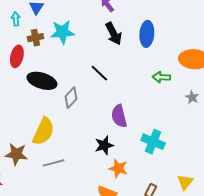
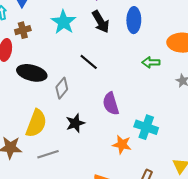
cyan star: (62, 32) -> (64, 22), moved, turned -30
black star: (104, 145) -> (75, 123), moved
orange star: (118, 168) -> (122, 145), moved

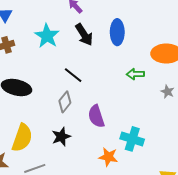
gray diamond: (62, 88) -> (65, 102), moved

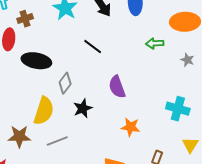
gray diamond: (65, 102) -> (65, 83), moved
cyan cross: (132, 139) -> (178, 109), moved

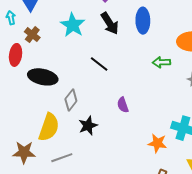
brown cross: (25, 19) -> (32, 35), turned -35
purple semicircle: (117, 87) -> (123, 105), size x0.7
orange star: (131, 127) -> (157, 143), moved

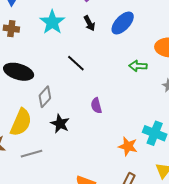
blue ellipse: (143, 21) -> (123, 23), turned 40
black arrow: (110, 23) -> (89, 23), size x0.7
brown cross: (32, 35) -> (11, 29), turned -35
black star: (88, 126) -> (60, 124), turned -30

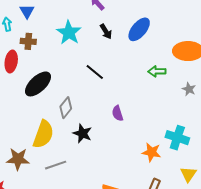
black ellipse: (19, 72) -> (38, 84), turned -56

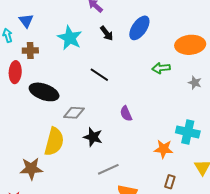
black ellipse: (38, 84) -> (44, 92), turned 68
gray diamond: (66, 108) -> (74, 113), turned 60
gray line: (56, 165) -> (108, 169), moved

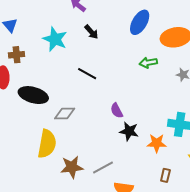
blue ellipse: (139, 28) -> (140, 22), moved
black star: (93, 137) -> (129, 131), moved
brown star: (31, 169) -> (72, 167), moved

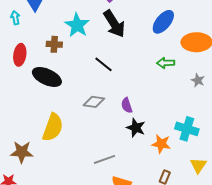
black arrow: (91, 32) -> (114, 24), size x1.8
brown cross: (17, 55) -> (54, 44), moved
gray diamond: (65, 114) -> (94, 102), moved
brown star: (72, 167) -> (22, 152), moved

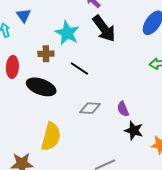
black line: (103, 64) -> (79, 69), moved

